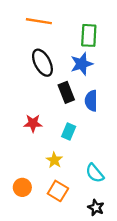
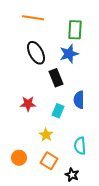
blue semicircle: (91, 101) -> (79, 100), moved
cyan semicircle: (95, 173) -> (80, 146), turned 36
black star: (96, 208) -> (72, 175), moved

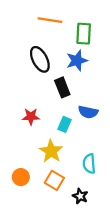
orange line: (33, 18) -> (50, 20), moved
blue semicircle: (79, 100) -> (88, 112), turned -78
yellow star: (46, 135) -> (51, 151), size x1.5

